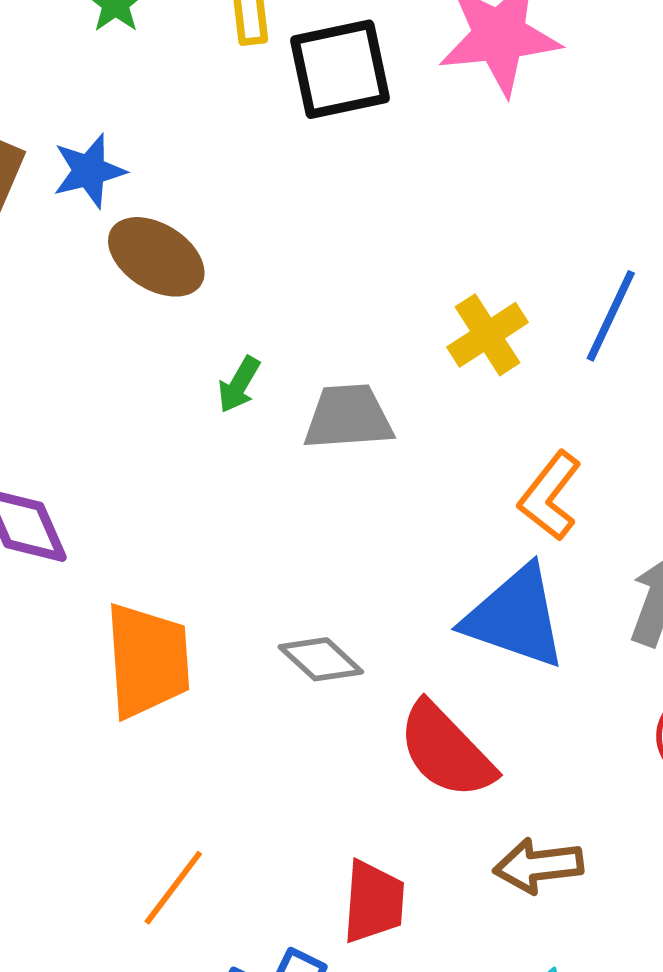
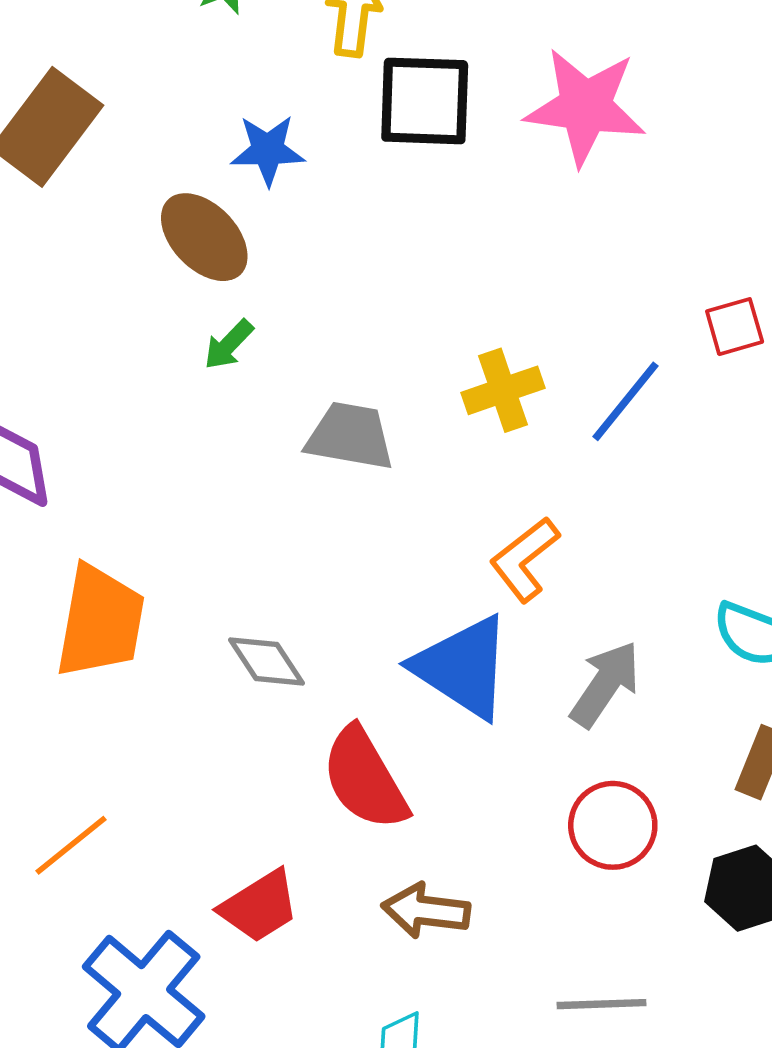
blue star: (89, 171) -> (268, 150), moved
green arrow: (239, 385) -> (229, 345), moved
red trapezoid: (374, 902) -> (259, 906), turned 40

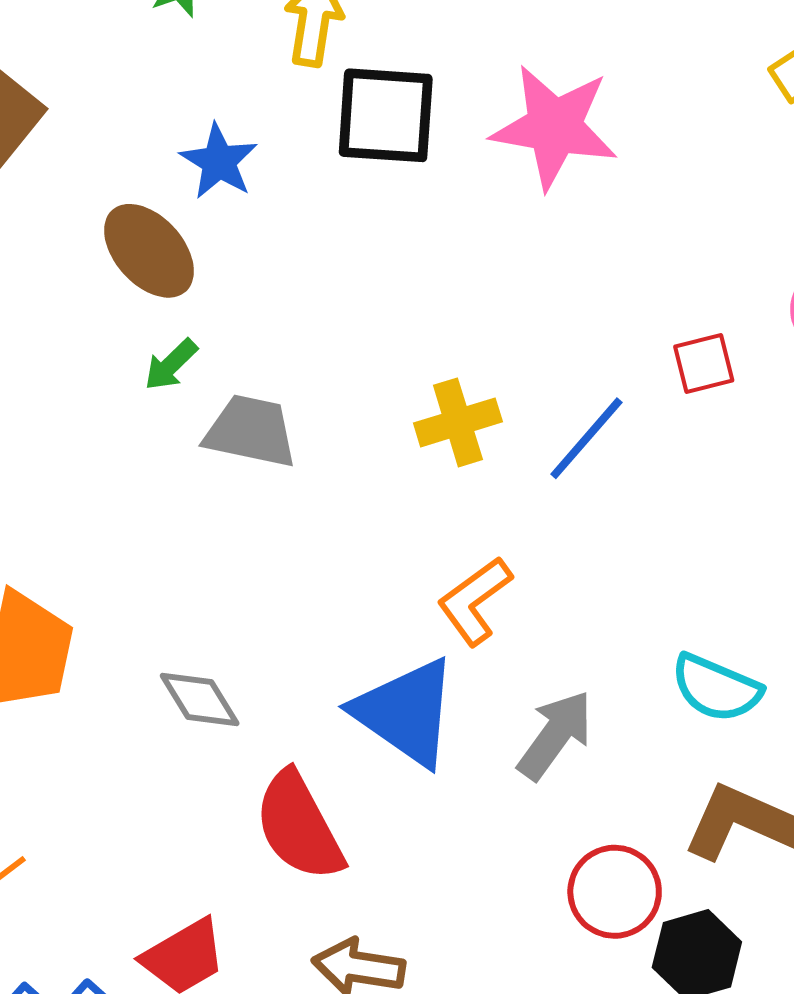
blue star: (268, 150) -> (219, 161), turned 30
gray trapezoid: (350, 436) -> (251, 431), moved
red circle: (613, 825) -> (615, 892), moved

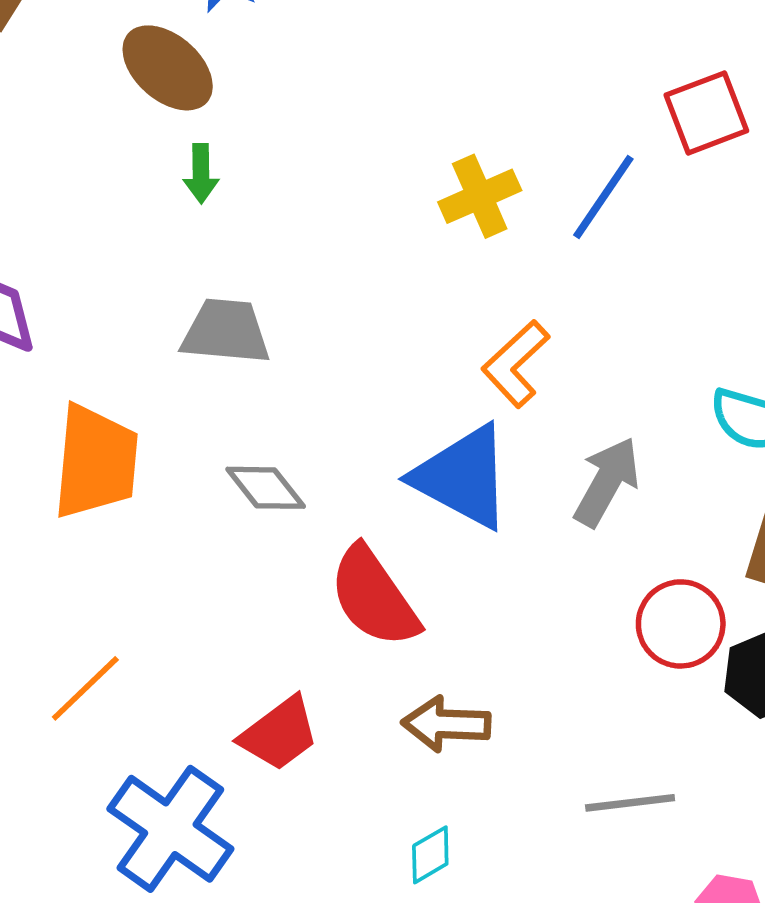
red square: (704, 363) -> (706, 113), size x1.4
green arrow: (171, 365) -> (201, 174), turned -40
gray trapezoid: (251, 431) -> (226, 331), moved

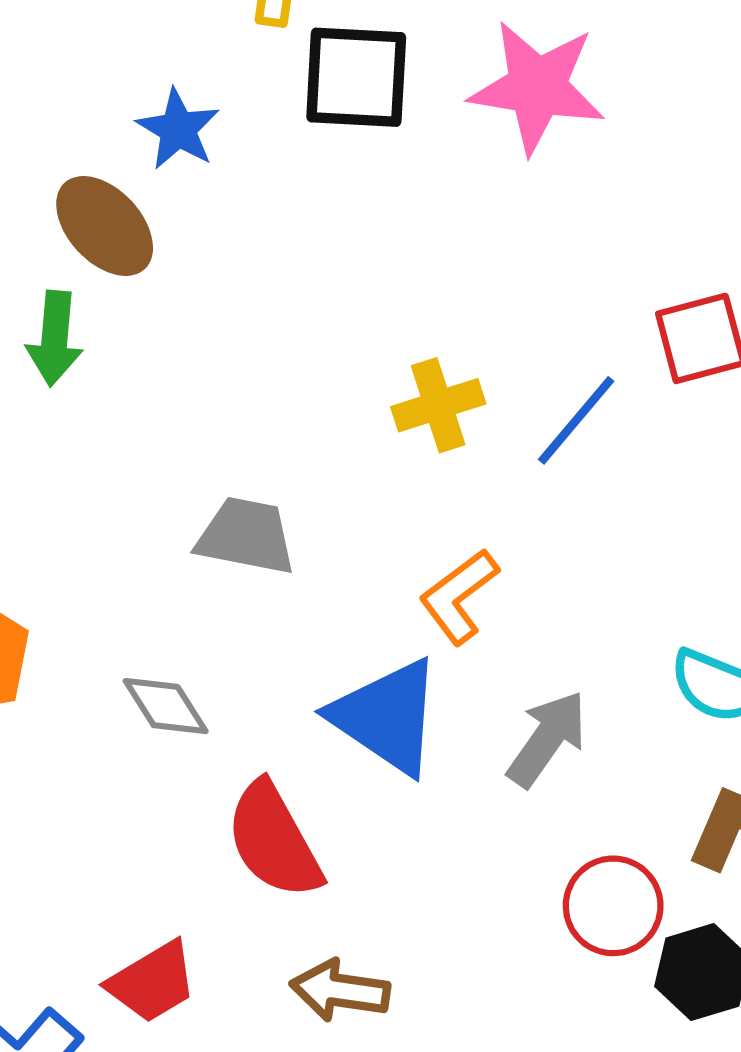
green arrow: (201, 174) -> (55, 338), moved, size x1.4
gray trapezoid: (226, 331) -> (246, 536), moved

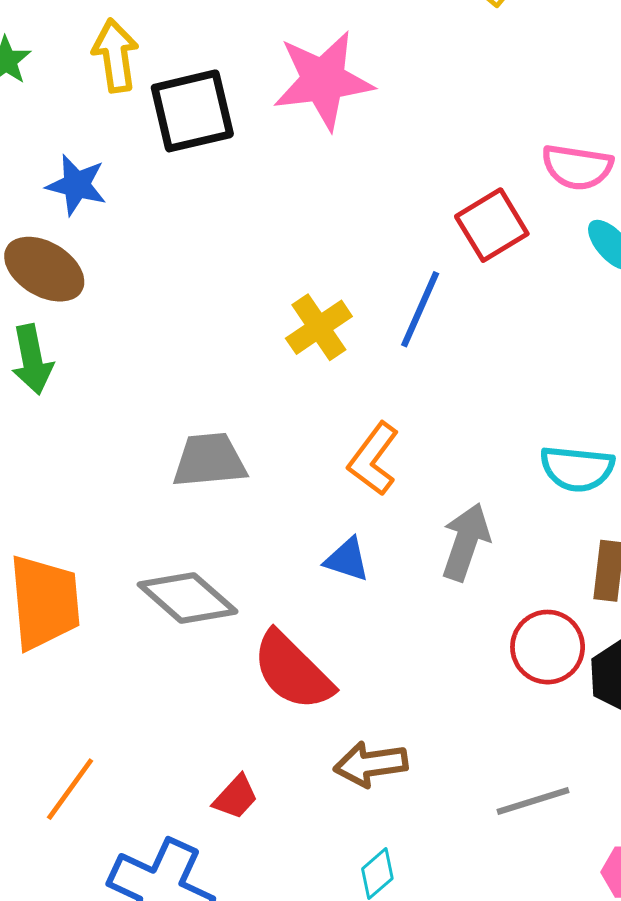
gray diamond: (166, 706) -> (188, 598), size x1.4
blue triangle: (387, 717) -> (347, 560), size x0.5
red trapezoid: (152, 982) -> (236, 797), size x0.7

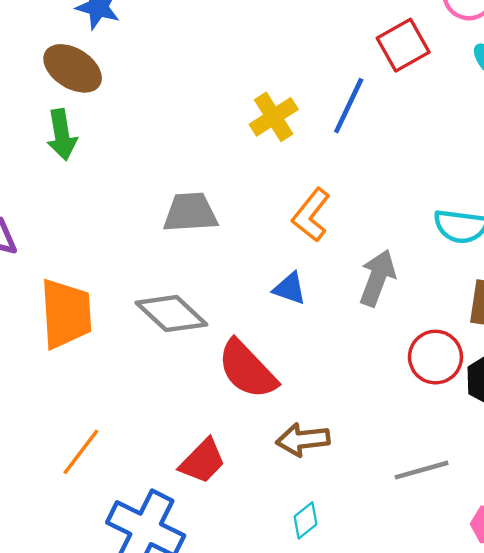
red trapezoid: (236, 797) -> (203, 461), size x1.4

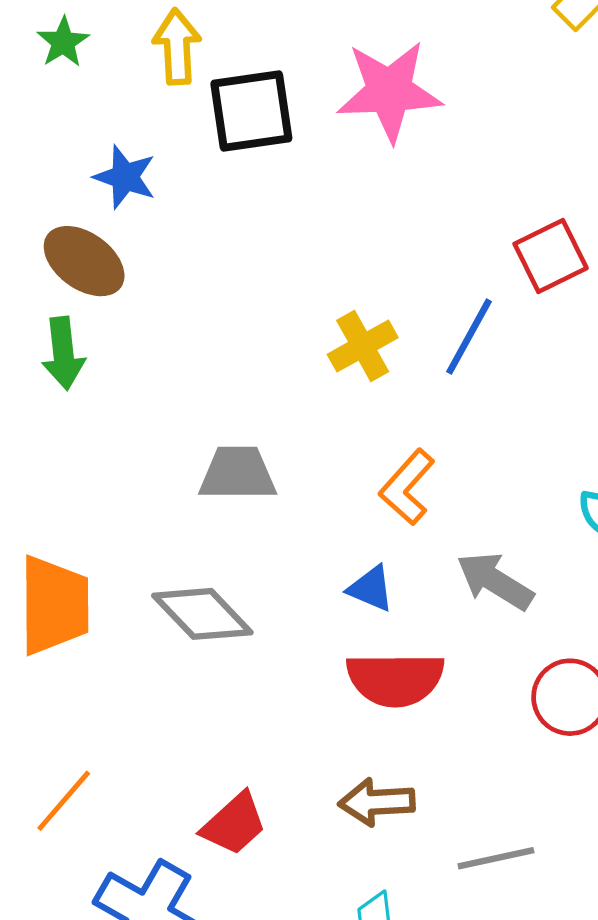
gray arrow: (377, 278) -> (495, 581), turned -82
red semicircle: (247, 369) -> (395, 679), moved, turned -50
gray line: (422, 470) -> (496, 858), moved

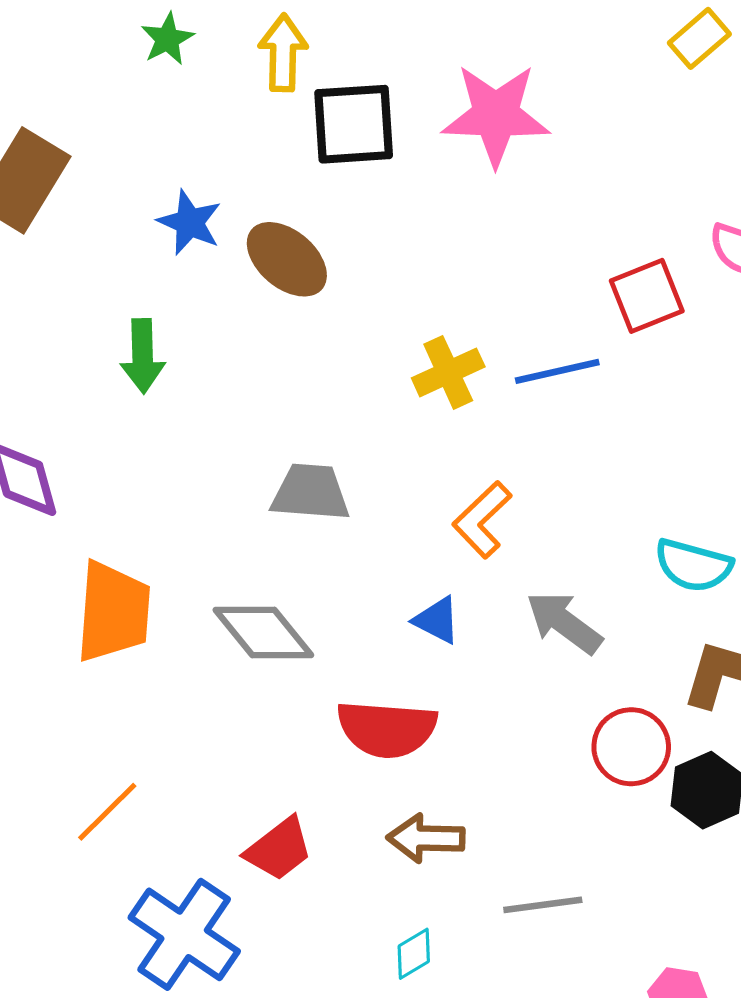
blue star: (125, 177) -> (190, 222), moved
brown ellipse: (84, 261) -> (287, 259), moved
blue line: (469, 337) -> (557, 371), turned 44
red semicircle: (395, 679) -> (387, 729), moved

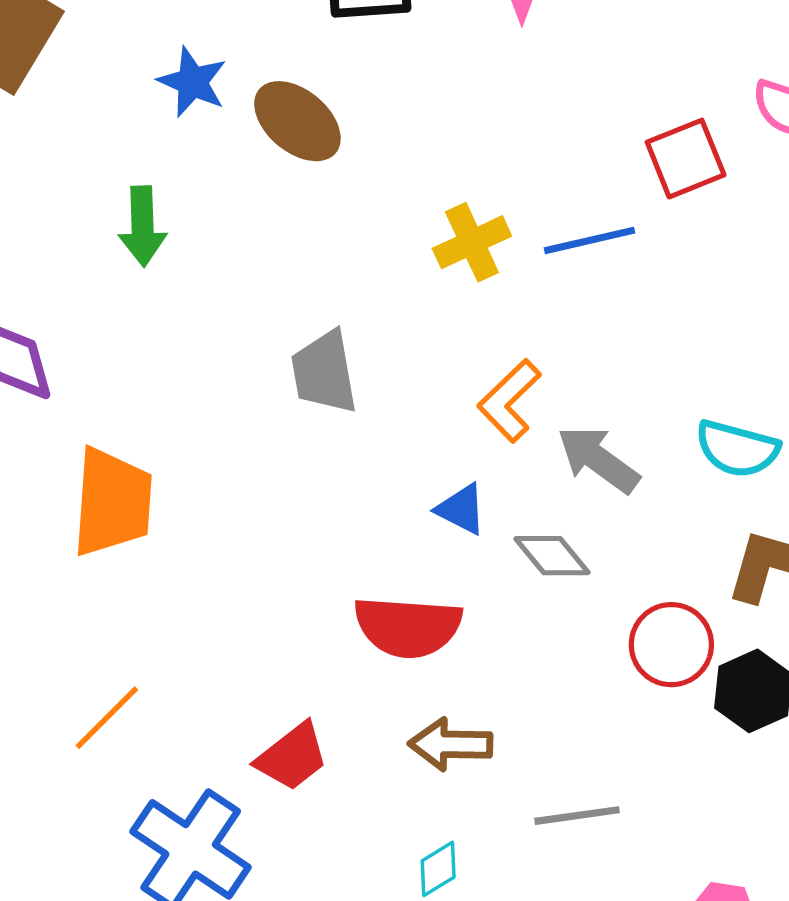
gray trapezoid: (310, 492) -> (324, 372), turned -104
gray arrow: (564, 623) -> (598, 459), moved
gray diamond: (263, 632) -> (552, 556), moved, size x0.7

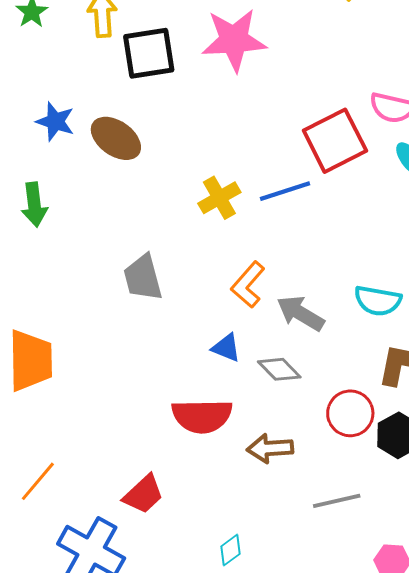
red square: (686, 159) -> (335, 141), size x1.4
brown arrow: (451, 744) -> (270, 448), moved
gray line: (577, 816) -> (337, 501), moved

